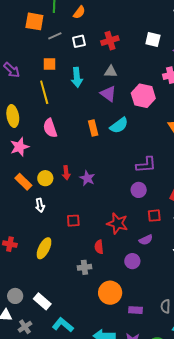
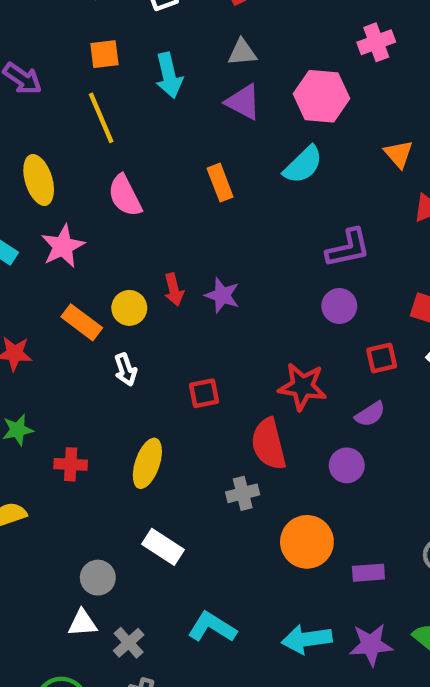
cyan semicircle: (119, 125) -> (303, 165), moved
red semicircle: (99, 247) -> (269, 444), size x1.6
white rectangle: (42, 301) -> (163, 547), moved

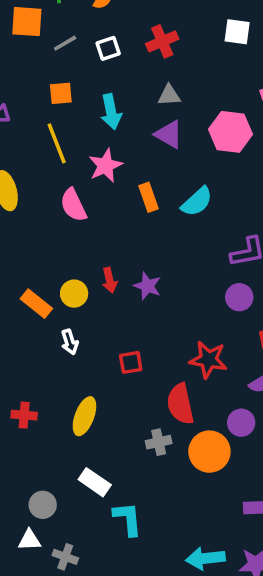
cyan semicircle: (303, 165) -> (197, 202), moved
pink star: (63, 246) -> (105, 166), moved
orange circle: (307, 542) -> (209, 452), moved
cyan L-shape: (212, 627) -> (128, 519), moved, turned 51
gray cross: (129, 643) -> (65, 557), turned -30

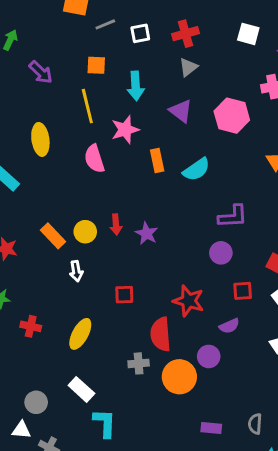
gray triangle: (169, 95) -> (188, 67), moved, turned -42

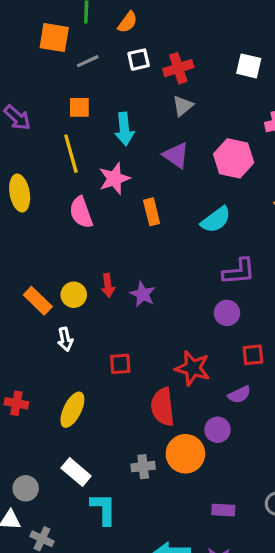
white square: (140, 33) -> (139, 60), moved
cyan semicircle: (197, 169) -> (216, 220), moved
gray cross: (139, 363) -> (143, 467), moved

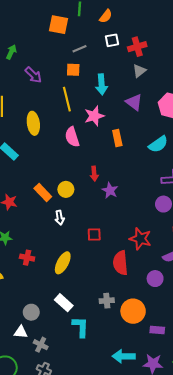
gray line: (88, 61) -> (80, 49), moved
red arrow: (108, 285) -> (94, 174), moved
orange circle: (185, 454) -> (133, 311), moved

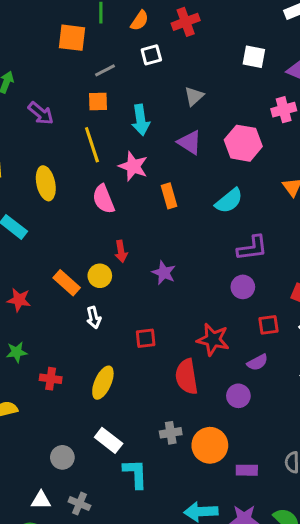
red cross: (137, 47) -> (186, 22), moved
pink star: (94, 116) -> (133, 166), turned -30
red arrow: (94, 174) -> (121, 251), moved
white triangle: (21, 332) -> (41, 500), moved

